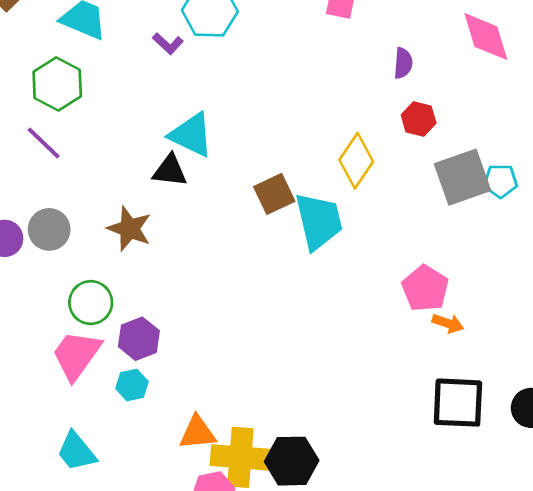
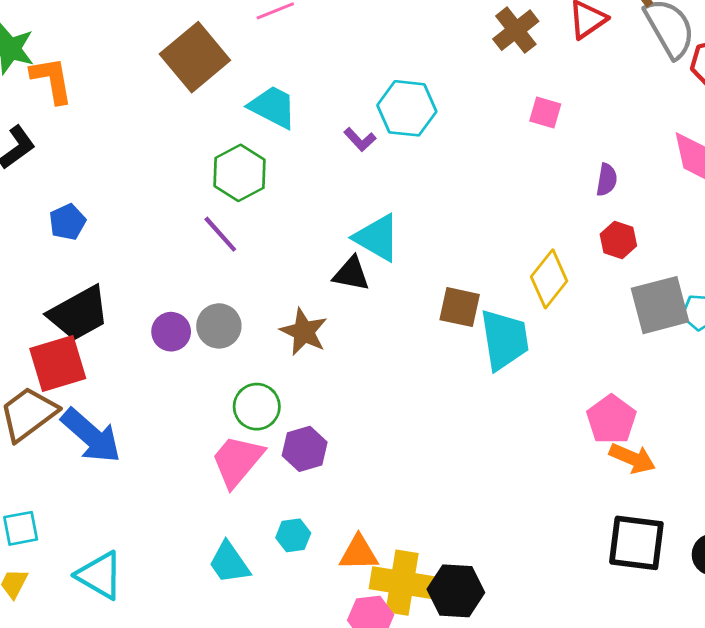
brown square: (274, 194) -> (460, 307), turned 33
orange arrow: (448, 323) -> (632, 458), size x1.4
cyan hexagon: (132, 385) -> (293, 535), moved

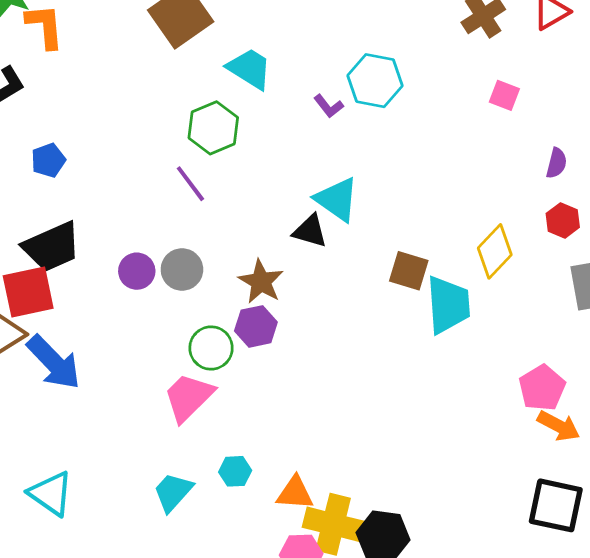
purple hexagon: (305, 449) -> (256, 326), moved
cyan trapezoid: (229, 563) -> (173, 492), turned 72

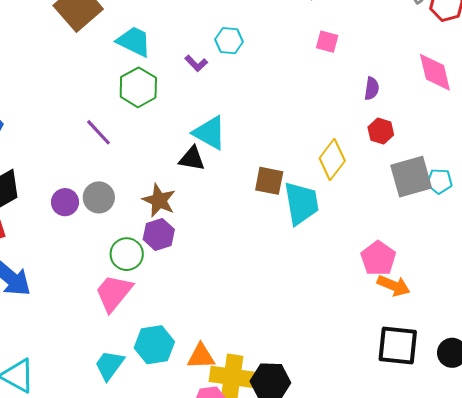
cyan hexagon: (375, 81) -> (229, 41), size x0.7
green hexagon: (213, 128) -> (138, 87), moved
cyan hexagon: (235, 471) -> (154, 345), size x1.6

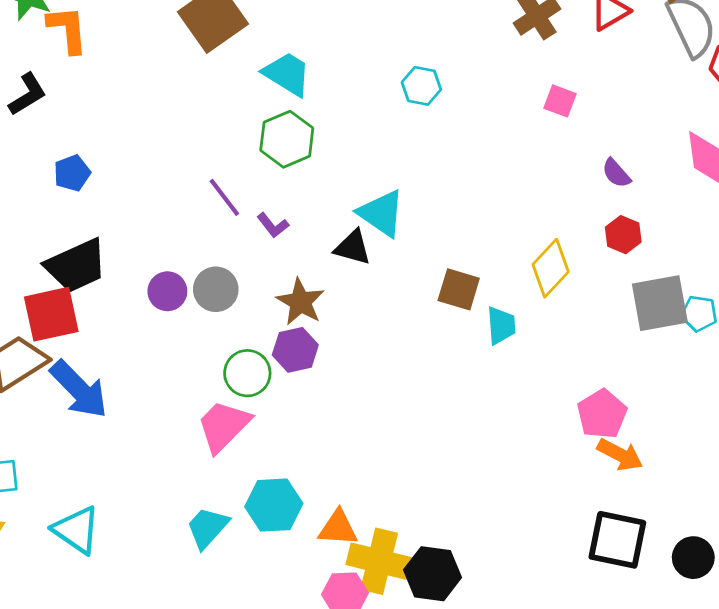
purple L-shape: (196, 63) -> (273, 225), moved
purple semicircle: (372, 88) -> (616, 173), turned 125
cyan trapezoid: (301, 203) -> (501, 325), size x0.6

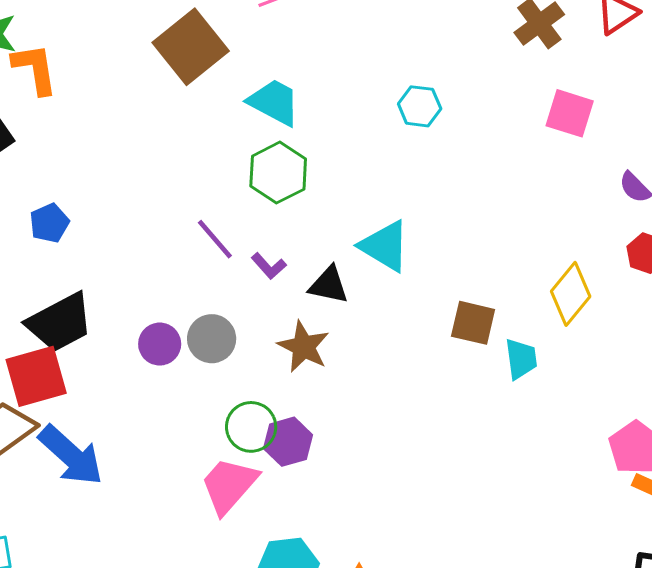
pink square: (560, 101) -> (570, 113), size x1.4
black triangle: (353, 247) -> (329, 285), moved
purple hexagon: (295, 350) -> (288, 442), moved

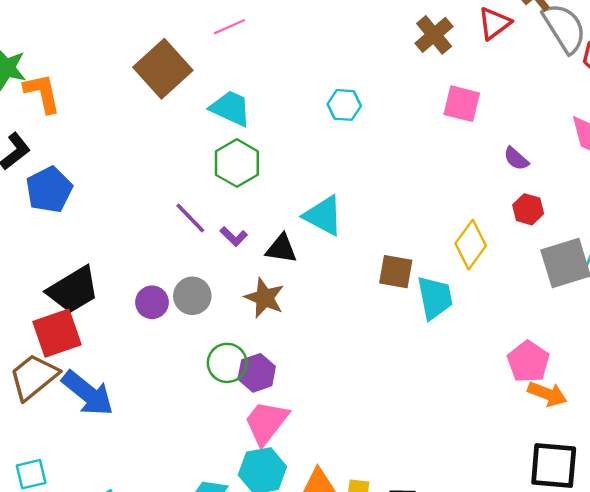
blue pentagon: (49, 223) -> (49, 190), moved, size x1.5
cyan trapezoid: (521, 359) -> (435, 298), size x1.4
pink trapezoid: (229, 485) -> (266, 423), moved

